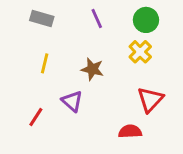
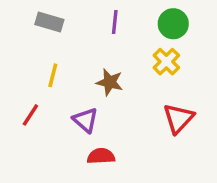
purple line: (97, 19) -> (115, 22), turned 30
red line: (36, 117) -> (30, 115), moved
red semicircle: (130, 131) -> (101, 156), moved

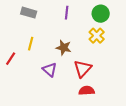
red line: (30, 115) -> (11, 59), moved
red triangle: (178, 118) -> (83, 69), moved
red semicircle: (101, 156) -> (87, 91), moved

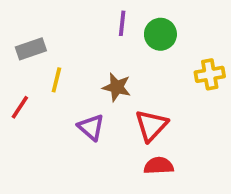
gray rectangle: (29, 13) -> (31, 49), moved, turned -35
green circle: (101, 14) -> (160, 34), moved
yellow cross: (97, 36) -> (210, 74), moved, turned 35

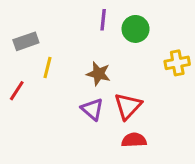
purple triangle: (91, 127) -> (92, 109), moved

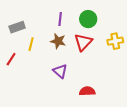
purple line: (103, 20) -> (60, 19), moved
brown star: (98, 74) -> (58, 41), moved
red triangle: (128, 106) -> (83, 42), moved

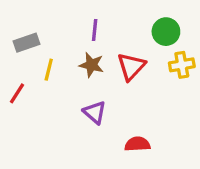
green circle: (88, 19) -> (166, 32), moved

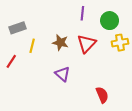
purple line: (95, 30) -> (82, 13), moved
red semicircle: (137, 144) -> (102, 95), moved, turned 70

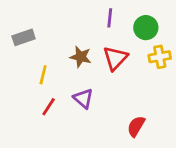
yellow line: (32, 46) -> (43, 75), moved
red line: (11, 61) -> (49, 107), moved
red semicircle: (102, 95) -> (136, 126), turned -126

